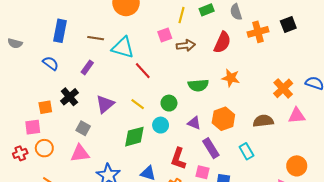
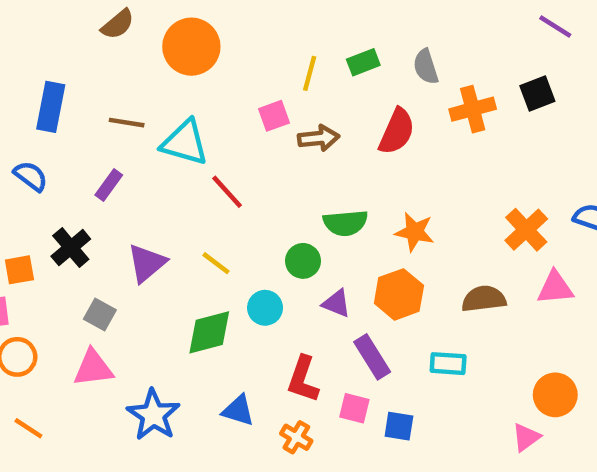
orange star: (231, 78) -> (415, 232), moved
green circle: (169, 103) -> (303, 261), moved
cyan rectangle: (246, 151) -> (448, 364), turned -56

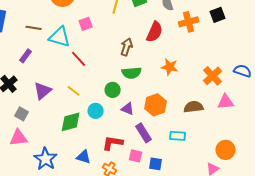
pink square: (274, 116) -> (86, 24), moved
brown arrow: (319, 138) -> (127, 47), moved, turned -66
orange star: (415, 232) -> (170, 67), moved
red L-shape: (303, 379) -> (113, 143), turned 80

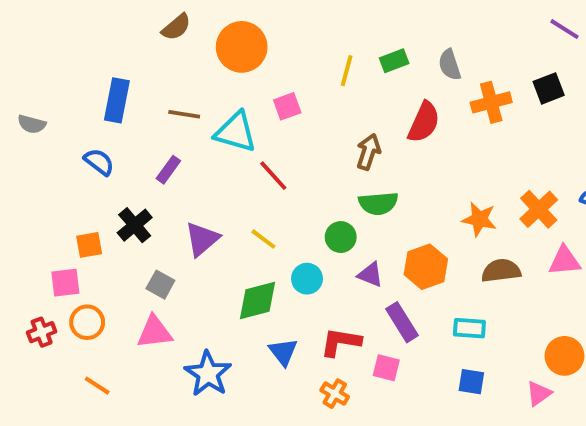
orange star: (170, 67) -> (479, 219), moved
blue triangle: (84, 157) -> (283, 352), moved, turned 35
blue square: (156, 164) -> (471, 382), moved

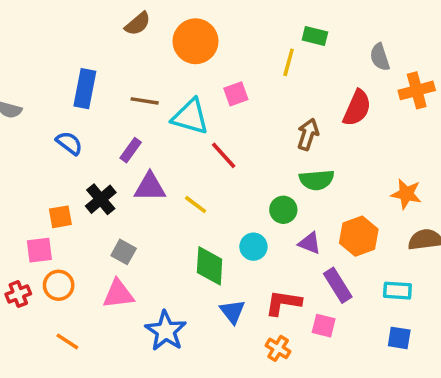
green rectangle: (394, 61) -> (315, 36), moved, turned 35
purple triangle: (202, 239) -> (150, 187), moved, turned 40
yellow line: (263, 239) -> (196, 205), moved
green diamond: (257, 300) -> (210, 266), turned -72

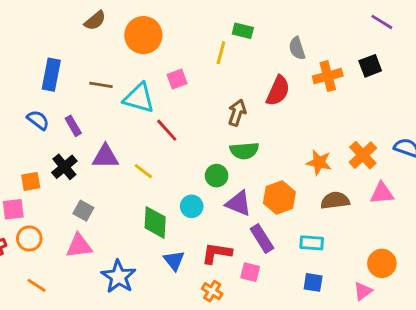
purple rectangle: (131, 150) -> (73, 126), moved, turned -66
purple triangle: (310, 243) -> (238, 203), size x1.4

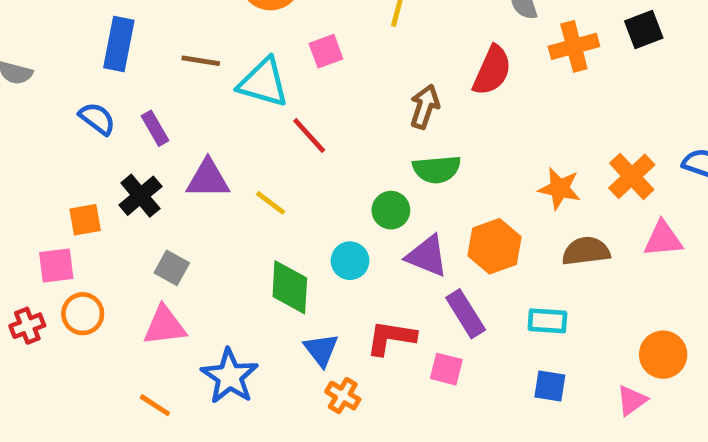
orange line: (37, 285) -> (155, 405), moved
orange cross: (212, 291) -> (343, 396), moved

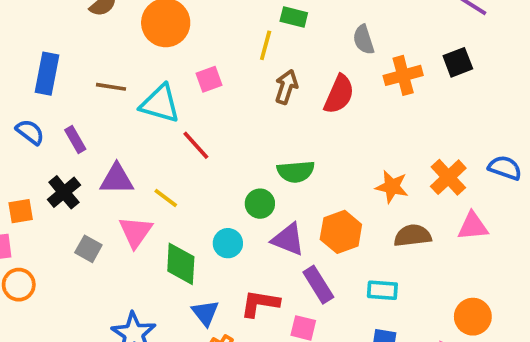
brown arrow: (425, 107) -> (286, 87), moved
pink triangle: (165, 326) -> (136, 232), moved, turned -48

